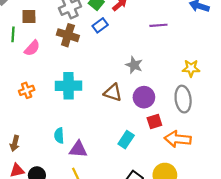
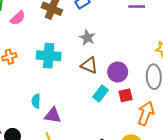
gray star: (134, 65) -> (87, 38), moved
orange arrow: (178, 139) -> (146, 113), turned 100
cyan rectangle: (126, 140) -> (101, 93), moved

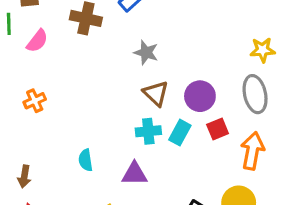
cyan cross: (49, 56) -> (148, 131), moved, size x0.7
brown triangle: (89, 65) -> (156, 93), turned 30
purple triangle: (53, 115) -> (135, 174), moved

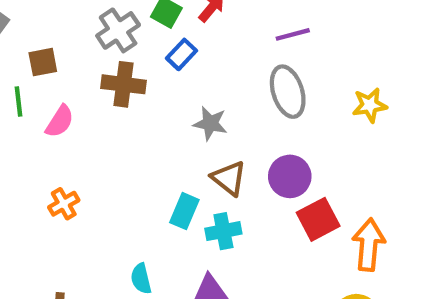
gray ellipse: (255, 94) -> (288, 92), moved
red square: (218, 129) -> (318, 219), size x1.4
cyan rectangle: (180, 133) -> (184, 211), moved

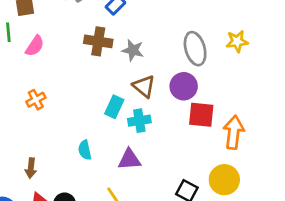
brown cross: (124, 84) -> (98, 41), moved
gray ellipse: (288, 92) -> (195, 49), moved
red square: (318, 219) -> (201, 115), turned 32

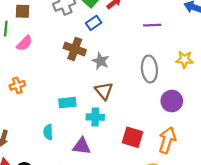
yellow star: (237, 41) -> (185, 59), moved
purple circle: (184, 86) -> (172, 101), moved
cyan rectangle: (114, 107) -> (67, 103), moved, turned 48
red square: (201, 115) -> (132, 137), moved

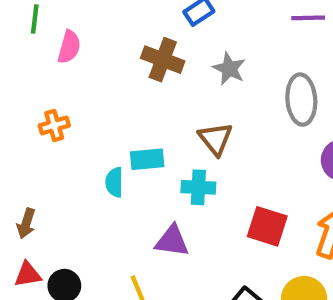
pink semicircle: (24, 43) -> (69, 47), turned -30
gray star: (101, 61) -> (229, 69), moved
cyan semicircle: (48, 132) -> (114, 182), moved

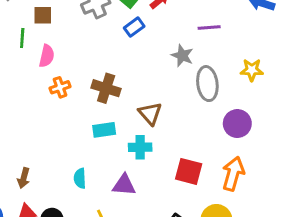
brown cross: (163, 60) -> (106, 88), moved
gray star: (229, 69) -> (182, 56), moved
orange cross: (54, 125) -> (60, 87), moved
cyan semicircle: (114, 182) -> (80, 178), moved

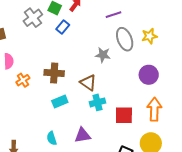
gray star: (182, 56) -> (103, 55), moved
gray ellipse: (207, 84) -> (125, 39), moved
cyan cross: (140, 147) -> (97, 102), moved

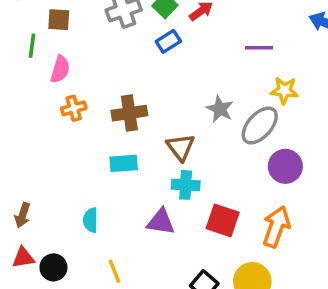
yellow star: (149, 36) -> (284, 90), moved
gray ellipse: (125, 39) -> (260, 126), moved, turned 45
brown cross: (54, 73) -> (129, 113), turned -30
purple triangle: (83, 135) -> (161, 222), moved

